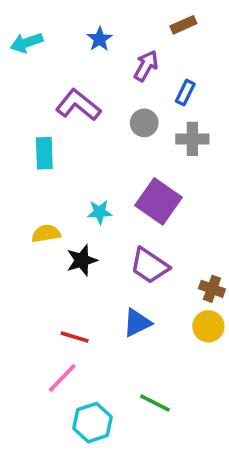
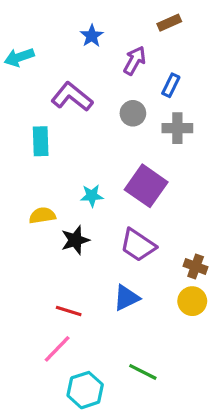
cyan arrow: (26, 43) -> (19, 57), moved

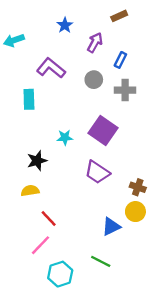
yellow semicircle: (42, 215) -> (30, 191), moved
black star: (75, 240) -> (37, 161), moved
blue triangle: (126, 298) -> (111, 227), moved
red line: (69, 311) -> (49, 219), turned 30

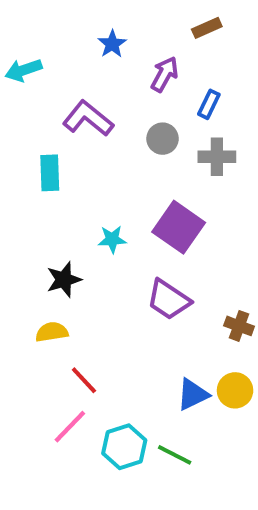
yellow circle: (135, 212) -> (235, 390), moved
cyan hexagon: (60, 274) -> (124, 447), moved

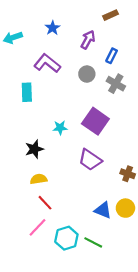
blue star: (112, 44) -> (53, 28), moved
gray cross: (217, 157) -> (116, 84), turned 30
yellow semicircle: (52, 332) -> (39, 179), moved
blue triangle: (193, 394) -> (103, 210), turned 48

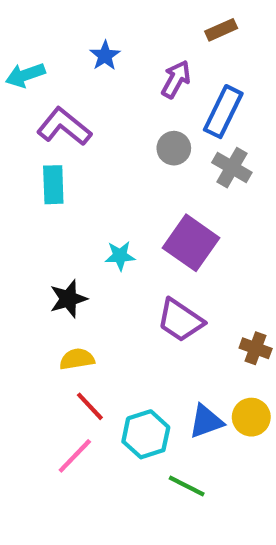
blue rectangle: (112, 56) -> (223, 112), size x1.6
purple L-shape: (47, 63) -> (64, 127), moved
blue triangle: (103, 210) -> (206, 421), turned -42
cyan hexagon: (66, 238) -> (146, 434), moved

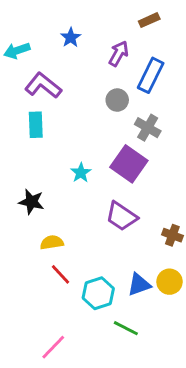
gray cross: (232, 168) -> (148, 128), moved
cyan star: (120, 256) -> (81, 173), turned -30
black star: (68, 299) -> (31, 202), moved, turned 30
pink line: (75, 456) -> (53, 347), moved

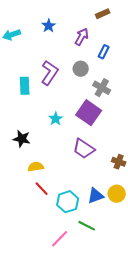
blue rectangle: (151, 75) -> (104, 52), size x0.6
purple L-shape: (43, 85) -> (50, 73), moved, turned 85
pink line: (53, 347) -> (60, 239), moved

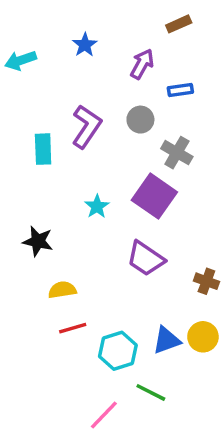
blue rectangle: (104, 52) -> (180, 90), turned 56
red line: (42, 189) -> (73, 328), turned -63

